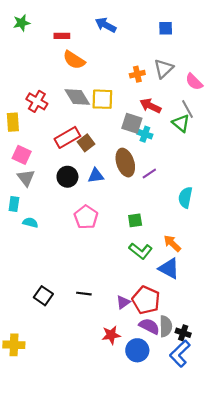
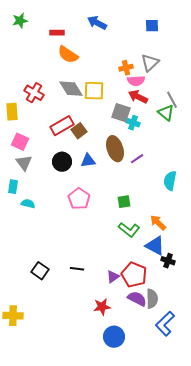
pink semicircle: (194, 82) -> (136, 81), moved, turned -48
black cross: (183, 333) -> (168, 261), moved
blue circle: (137, 350) -> (114, 337), moved

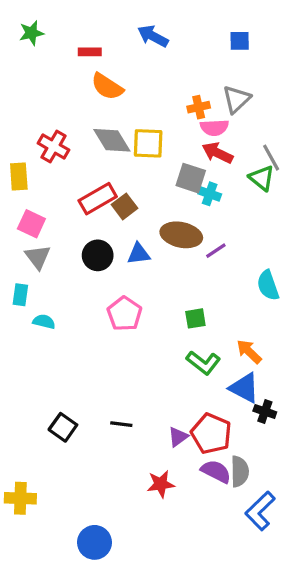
brown ellipse: (115, 149) -> (181, 235), turned -60
cyan semicircle: (170, 181) -> (268, 285), turned -30
blue circle: (114, 337) -> (95, 542), moved

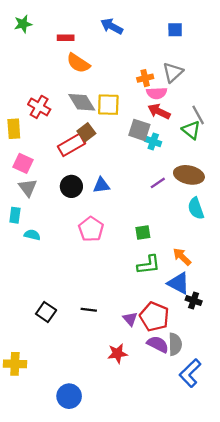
brown square: (124, 206) -> (86, 132), moved
brown ellipse: (181, 235) -> (189, 175), moved
green L-shape: (203, 363) -> (149, 265), turned -45
purple triangle: (178, 437) -> (130, 319), turned -35

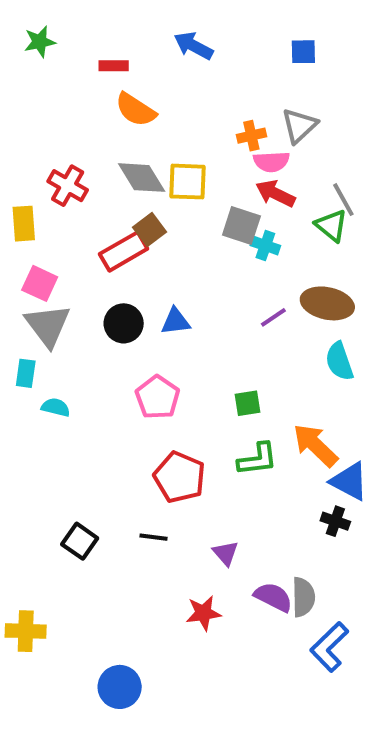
gray triangle: (28, 188) -> (48, 325), size x1.4
orange arrow: (182, 257) -> (315, 445), size x1.4
blue triangle: (179, 283) -> (349, 481), moved
red pentagon: (154, 317) -> (180, 477), moved

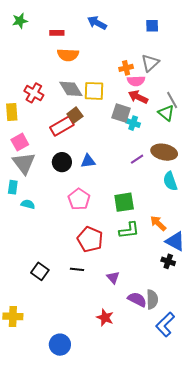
orange semicircle: (136, 110) -> (68, 55), turned -30
pink square: (40, 283) -> (20, 142), turned 36
green square: (247, 403) -> (124, 202), size x1.5
orange arrow: (315, 445) -> (158, 223), size x0.7
red star: (203, 613) -> (105, 317), moved, turned 30

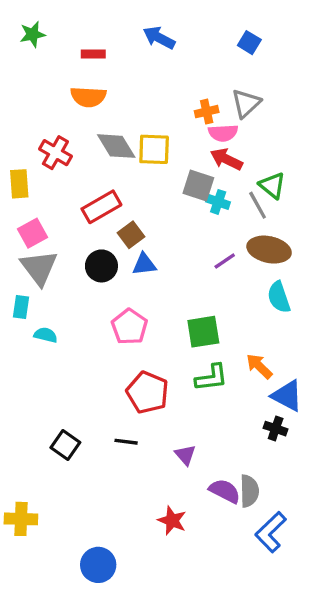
blue square: (152, 26) -> (249, 43), turned 32
orange semicircle: (68, 55) -> (88, 97), moved
gray line: (172, 100) -> (258, 205), moved
brown square: (75, 115) -> (131, 235), moved

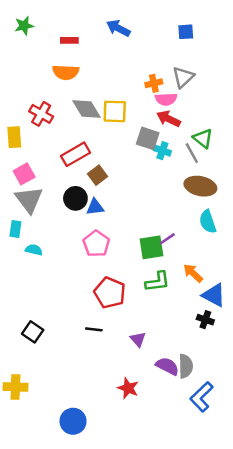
blue square: (249, 43) -> (186, 32), turned -35
purple line: (225, 261) -> (167, 239), moved
blue triangle: (144, 264) -> (95, 207), moved
black square: (65, 445) -> (33, 332), moved

